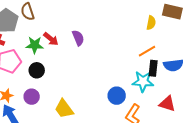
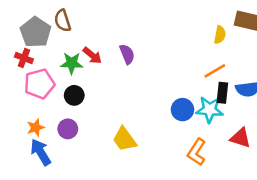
blue circle: (117, 96) -> (182, 110), moved
yellow trapezoid: (64, 109) -> (124, 139), moved

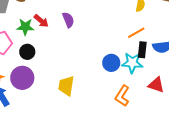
purple circle: (68, 129) -> (22, 78), size x1.5
yellow trapezoid: (124, 139) -> (66, 86), turned 45

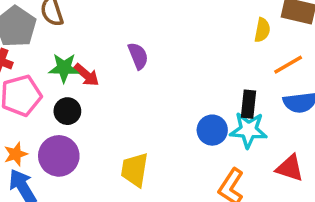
red arrow: (41, 21) -> (86, 75), moved
orange line: (136, 33) -> (288, 65), moved
black rectangle: (142, 50) -> (248, 104), moved

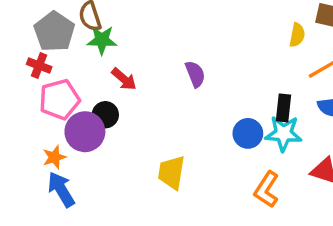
purple semicircle: (138, 56) -> (195, 74), moved
green star: (64, 68) -> (102, 40), moved
purple circle: (59, 156) -> (85, 132), moved

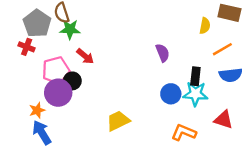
purple semicircle: (195, 74) -> (163, 53), moved
pink pentagon: (59, 99) -> (56, 70), moved
yellow trapezoid: (171, 172) -> (118, 121), turned 55
orange L-shape: (267, 189) -> (184, 133), turned 80

